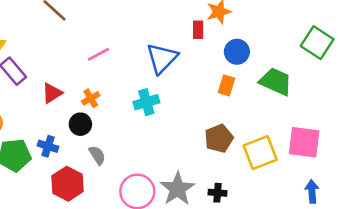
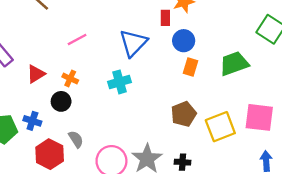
blue circle: (237, 52) -> (184, 41), moved
green trapezoid: (276, 81) -> (234, 64), turned -44
orange cross: (91, 98) -> (70, 78), turned -35
gray semicircle: (97, 155) -> (76, 139), moved

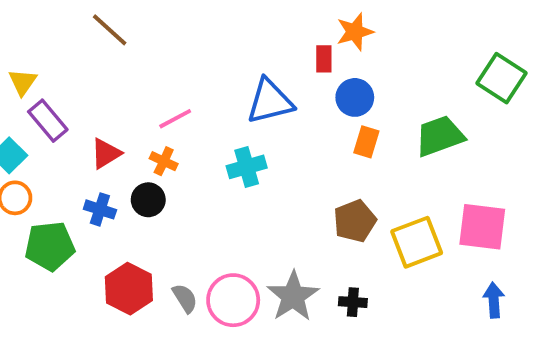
pink line: (77, 40) -> (175, 119), moved
blue triangle: (133, 43) -> (270, 101), turned 32
blue cross: (32, 121) -> (100, 209), moved
gray semicircle: (76, 139) -> (185, 298), moved

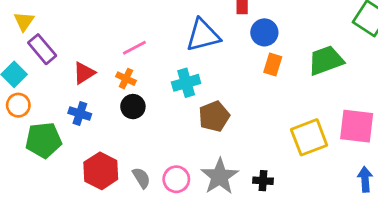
black circle: (148, 200) -> (133, 107), moved
brown pentagon: (355, 221) -> (214, 116), moved
pink circle: (233, 300) -> (176, 179), size x0.7

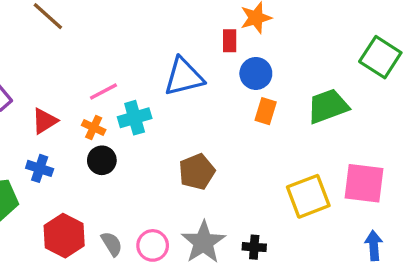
cyan cross: (186, 83) -> (135, 118), moved

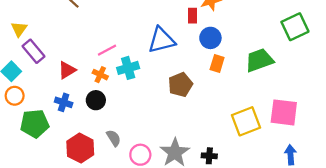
green square: (380, 57) -> (295, 27), turned 32
black circle: (102, 160) -> (96, 100), moved
brown pentagon: (197, 172) -> (180, 85), moved
gray semicircle: (112, 244) -> (114, 138), moved

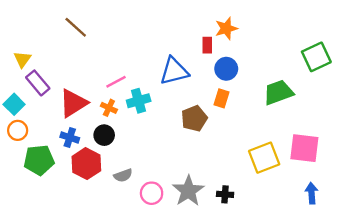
orange rectangle: (217, 63) -> (221, 98), moved
red triangle: (67, 70) -> (73, 103), size x1.5
gray semicircle: (114, 138) -> (123, 175), turned 102
red hexagon: (80, 148) -> (86, 164), moved

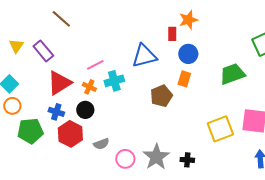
purple rectangle: (38, 83) -> (43, 51), moved

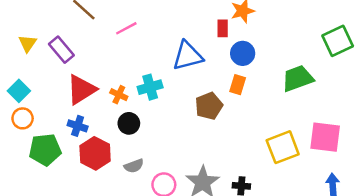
pink line: (95, 65) -> (126, 28), moved
black circle: (85, 110) -> (129, 123), moved

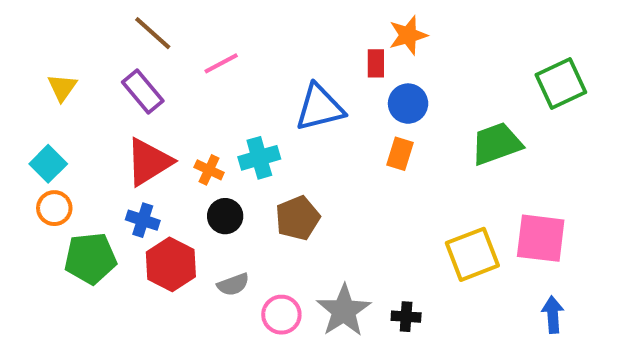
purple rectangle: (61, 50) -> (143, 91), moved
brown pentagon: (209, 106) -> (297, 218), moved

